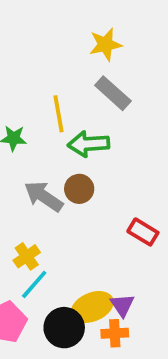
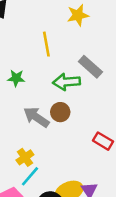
gray rectangle: (113, 93) -> (90, 67), moved
yellow line: (59, 114) -> (46, 44), moved

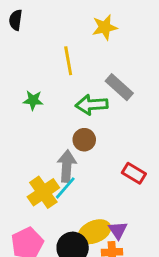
gray arrow: (36, 117) -> (67, 166), moved, turned 60
yellow cross: (25, 157) -> (43, 192), size x1.5
cyan line: (30, 176) -> (65, 188), moved

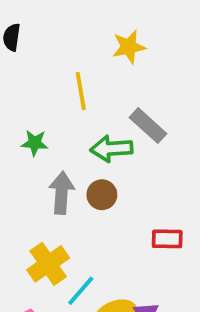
gray arrow: (67, 166) -> (62, 193), moved
red rectangle: (134, 173) -> (167, 239), turned -30
cyan line: (65, 188) -> (81, 291), moved

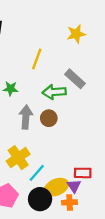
yellow star: (129, 47) -> (76, 34), moved
yellow line: (81, 91) -> (37, 59), turned 30
red rectangle: (167, 239) -> (83, 173), moved

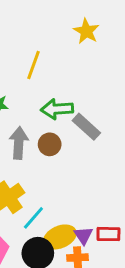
yellow star: (76, 34) -> (86, 31), turned -30
gray rectangle: (75, 79) -> (86, 127), moved
red rectangle: (83, 173) -> (108, 234), moved

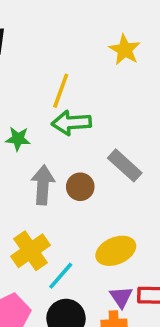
green arrow: (57, 109) -> (71, 123), moved
yellow ellipse: (60, 237) -> (116, 251), moved

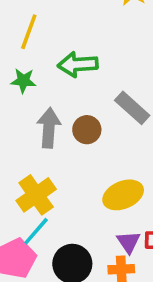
yellow line: (61, 91) -> (29, 32), moved
cyan line: (61, 276) -> (36, 231), moved

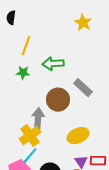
gray arrow: (49, 128) -> (38, 119), moved
brown circle: (87, 130) -> (58, 100), size x1.5

